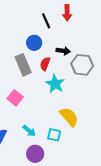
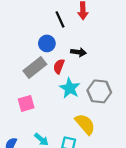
gray rectangle: (23, 65) -> (35, 67), turned 75
gray hexagon: (82, 65) -> (99, 91), moved
pink square: (15, 98) -> (26, 103), turned 35

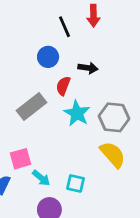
gray rectangle: (35, 67) -> (32, 106), moved
pink square: (26, 103) -> (20, 159), moved
yellow semicircle: (85, 124) -> (113, 155), moved

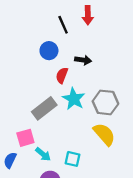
gray rectangle: (32, 106) -> (44, 108), moved

